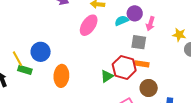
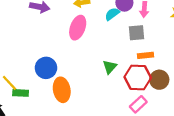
blue circle: (41, 52) -> (46, 68), moved
red hexagon: (124, 67) -> (138, 77), moved
green triangle: (107, 76) -> (110, 67), moved

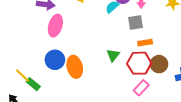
pink ellipse: (78, 28) -> (55, 26), moved
orange ellipse: (62, 90) -> (75, 67), moved
green rectangle: (21, 93) -> (33, 84), turned 40

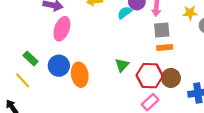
gray square: (136, 23) -> (162, 30), moved
orange rectangle: (145, 43) -> (165, 48), moved
green rectangle: (33, 84) -> (30, 58), moved

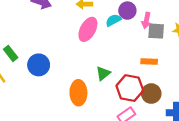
pink ellipse: (62, 29) -> (88, 29), moved
gray square: (162, 30) -> (156, 31), moved
orange ellipse: (80, 75) -> (78, 93), moved

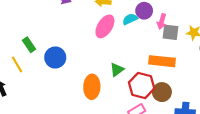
orange rectangle: (149, 62) -> (162, 61), size x1.6

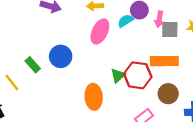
green rectangle: (29, 45) -> (33, 65), moved
blue circle: (55, 58) -> (61, 56), moved
red hexagon: (142, 86) -> (138, 75), moved

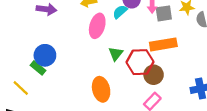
blue circle: (61, 56) -> (45, 55), moved
green triangle: (118, 76) -> (116, 54), moved
brown circle: (168, 94) -> (154, 75), moved

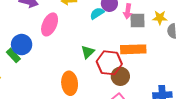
pink ellipse: (97, 26) -> (50, 24), moved

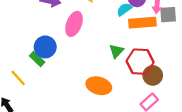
orange rectangle: (133, 49) -> (142, 23), moved
orange ellipse: (70, 83) -> (99, 86), turned -65

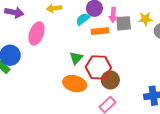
orange rectangle: (142, 23) -> (100, 31), size x0.7
orange ellipse: (99, 86) -> (75, 84), moved

